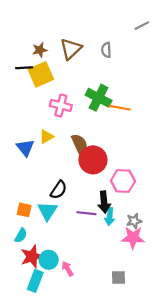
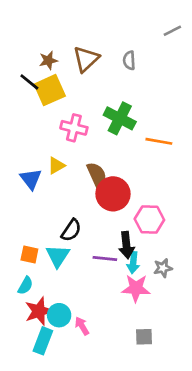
black line: (24, 68) -> (29, 82), turned 42
orange line: (120, 108) -> (159, 141), moved
pink star: (133, 238) -> (136, 288), moved

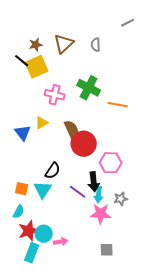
purple line: (105, 259) -> (78, 192), turned 30
pink arrow: (82, 326) -> (61, 242), turned 112

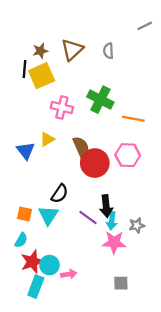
black line: (22, 61) -> (25, 69), turned 56
pink hexagon: (111, 163) -> (128, 155), moved

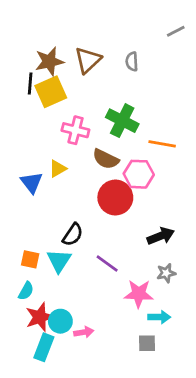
brown star: (40, 51) -> (49, 61), size x1.5
brown semicircle: (81, 147) -> (106, 159), moved, turned 140
pink hexagon: (128, 155) -> (139, 174), moved
black arrow: (106, 206) -> (161, 236), moved, turned -105
cyan arrow: (112, 221) -> (159, 317), moved, turned -96

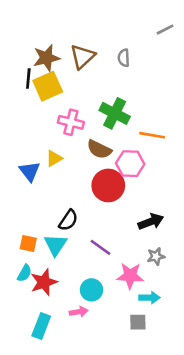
red star: (40, 317) -> (44, 282), moved
cyan circle: (60, 321) -> (91, 290), moved

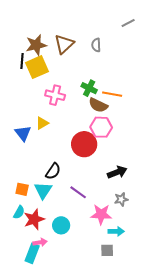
green cross: (115, 113) -> (89, 88), size x0.7
orange line: (152, 135) -> (112, 94), moved
brown semicircle: (99, 149) -> (98, 105), moved
cyan circle: (91, 290) -> (61, 225), moved
pink arrow: (79, 312) -> (40, 242), moved

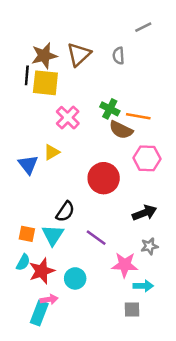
gray line: (128, 23) -> (143, 27), moved
yellow square: (37, 67) -> (45, 83), turned 30
pink cross: (55, 95) -> (68, 118), turned 30
pink hexagon: (101, 127) -> (147, 158), moved

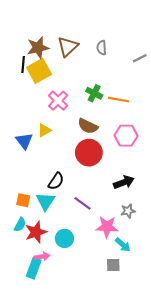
gray line: (143, 27) -> (140, 58), moved
yellow square: (45, 83) -> (39, 71), turned -35
brown semicircle: (121, 130) -> (88, 126), moved
cyan arrow: (143, 286) -> (123, 245), turned 42

